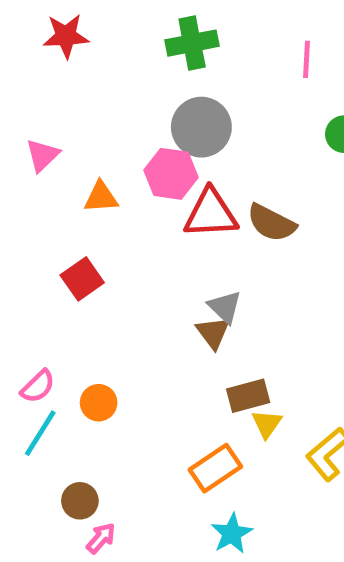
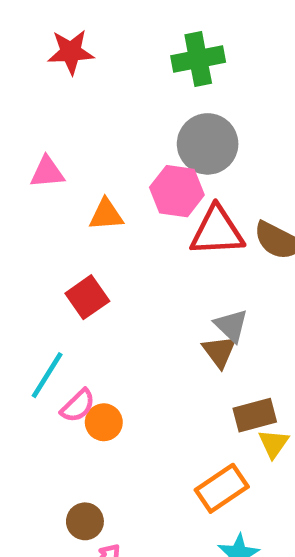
pink triangle: (43, 155) -> (47, 172), turned 39
pink semicircle: (38, 386) -> (78, 406), moved
cyan line: (40, 433) -> (47, 375), moved

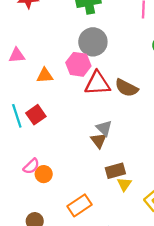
cyan line: (47, 375) -> (17, 116), moved, turned -50
orange rectangle: (222, 488) -> (80, 205), moved

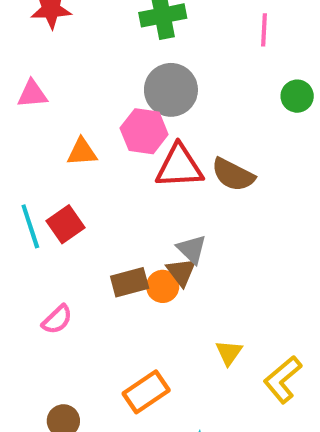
pink triangle: (17, 55) -> (32, 94), moved
brown rectangle: (115, 171) -> (130, 282), moved
orange circle: (44, 174) -> (163, 286), moved

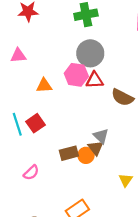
red triangle: (179, 166) -> (95, 80), moved, size x0.7
yellow triangle: (229, 353) -> (126, 180), moved

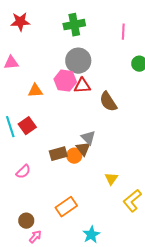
brown semicircle: (122, 97) -> (108, 102), turned 30

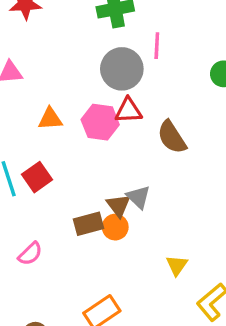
pink line: (123, 32) -> (157, 46), moved
pink hexagon: (65, 81) -> (100, 122), moved
brown triangle: (83, 149) -> (119, 205), moved

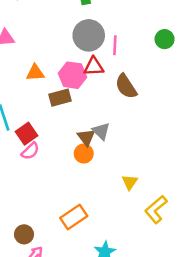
pink line: (157, 46) -> (115, 45), moved
red square: (37, 177) -> (26, 134), moved
brown rectangle: (89, 224) -> (60, 98), moved
pink semicircle: (30, 254) -> (30, 151), moved

